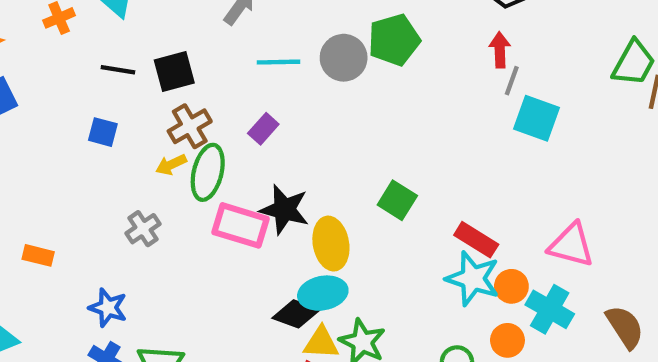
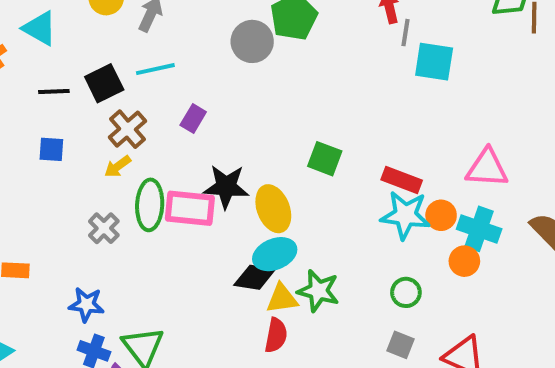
cyan line: (278, 62) -> (155, 69), moved
green ellipse: (208, 172) -> (150, 205), moved
orange circle: (507, 340) -> (464, 261), moved

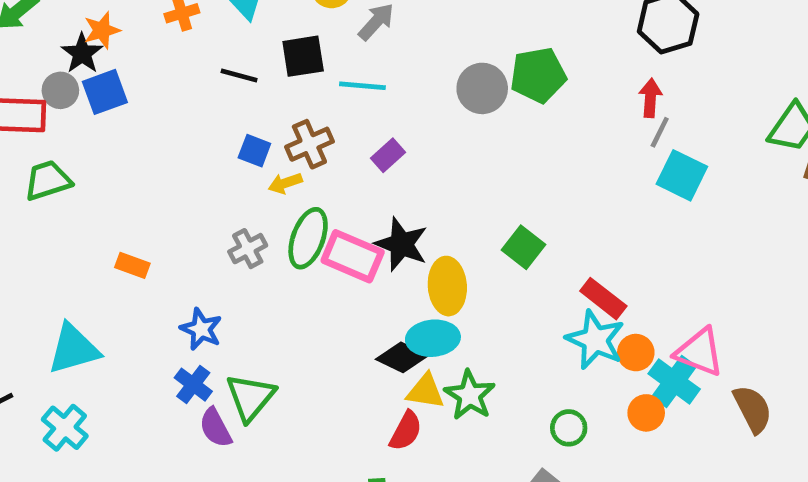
black square: (104, 83) -> (303, 56), moved
blue square: (51, 149) -> (254, 151), moved
pink triangle: (487, 168) -> (699, 352), moved

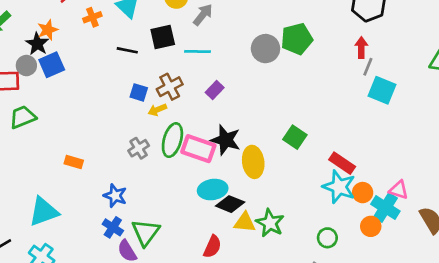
cyan ellipse: (433, 338) -> (213, 190), moved
pink triangle: (699, 352) -> (399, 190), size x0.7
red semicircle: (406, 431) -> (212, 247), moved

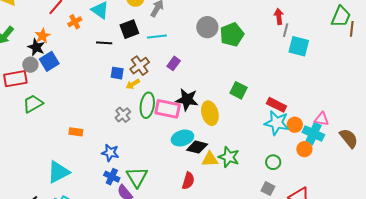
green pentagon: (297, 39) -> (232, 35), moved

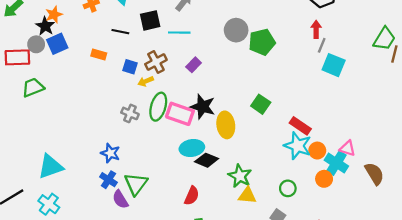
gray cross: (123, 115) -> (130, 113), turned -35
orange rectangle: (76, 132) -> (99, 54), moved
yellow triangle: (210, 159) -> (247, 195), moved

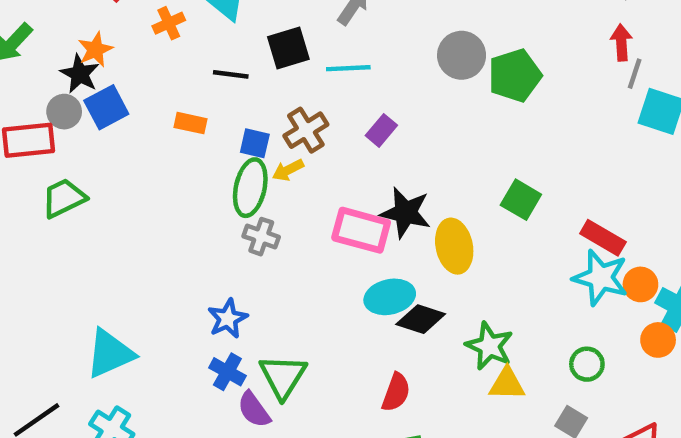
green ellipse: (158, 107) -> (250, 188), moved
blue star: (110, 153) -> (228, 319), turned 30

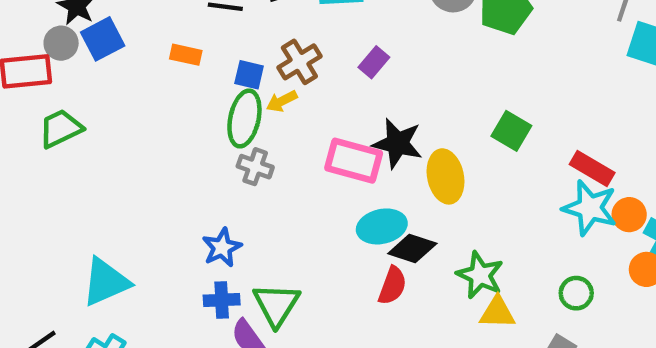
blue cross: (227, 372) -> (222, 300), turned -32
red semicircle: (396, 392) -> (392, 286), moved

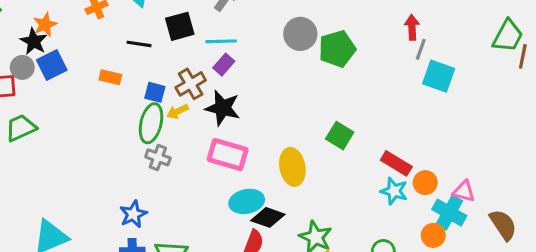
purple rectangle: (374, 62) -> (224, 65), moved
black star: (398, 143) -> (223, 108), moved
cyan star: (590, 208) -> (394, 191), size x0.7
orange circle: (629, 215) -> (425, 183), moved

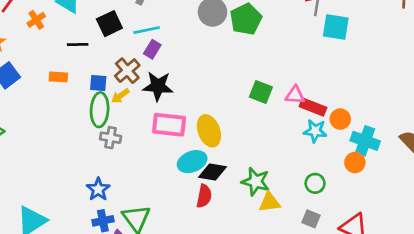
yellow ellipse: (292, 167) -> (209, 131), moved
pink triangle: (464, 191) -> (295, 95), moved

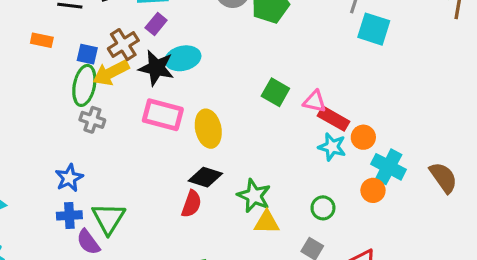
yellow arrow: (120, 96) -> (111, 73), size x1.6
cyan ellipse: (192, 162) -> (183, 58), moved

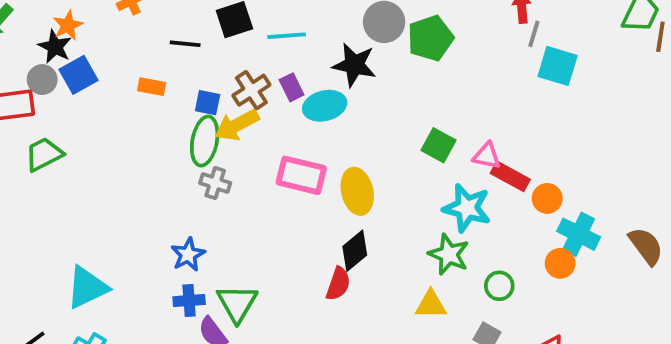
purple rectangle: (156, 24) -> (292, 87), moved, turned -65
black star: (156, 68) -> (354, 65), moved
cyan star: (332, 147) -> (467, 208), moved, size x1.4
black diamond: (205, 177) -> (355, 251), turned -56
green star: (254, 196) -> (449, 254), moved

